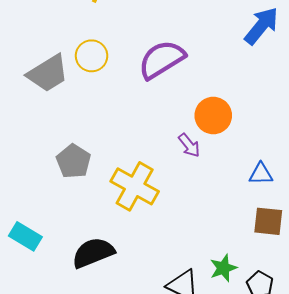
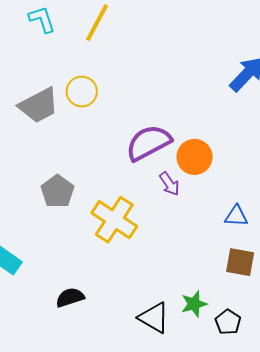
purple semicircle: (162, 60) -> (149, 143), moved
black semicircle: (93, 253) -> (70, 297), moved, size x0.7

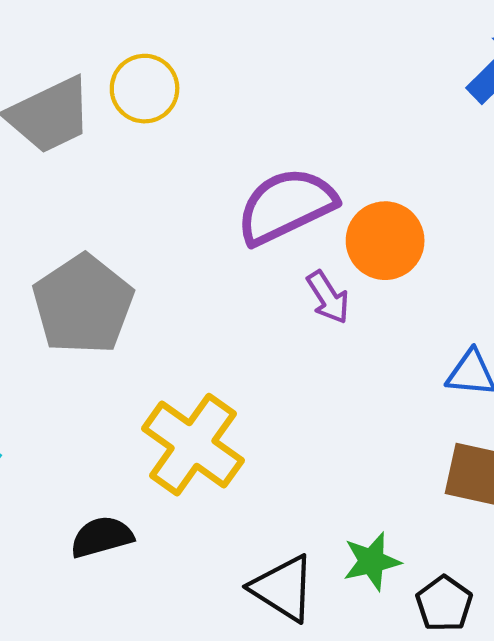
gray pentagon: (57, 191) -> (83, 304), size x1.4
yellow cross: (114, 220) -> (193, 445), moved

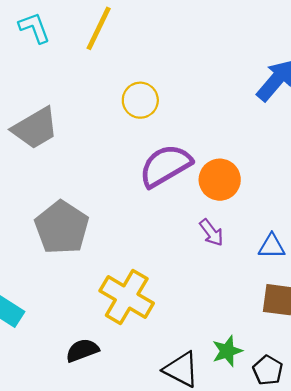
yellow circle: (145, 89) -> (140, 100), moved
purple arrow: (328, 297) -> (211, 233), moved

